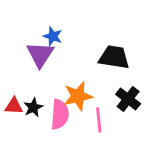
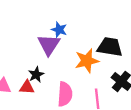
orange star: (78, 96) -> (87, 61), moved
black star: (33, 107) -> (36, 75), moved

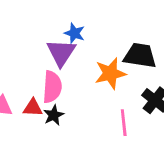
black star: (36, 75) -> (54, 115), moved
pink semicircle: (65, 94) -> (52, 87), moved

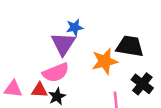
blue star: (74, 33) -> (75, 27), turned -30
pink semicircle: (52, 87) -> (56, 73), turned 64

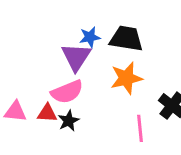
black trapezoid: (130, 46) -> (126, 39), moved

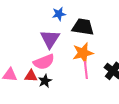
blue star: (90, 37) -> (59, 14), moved
pink line: (140, 128) -> (86, 70), moved

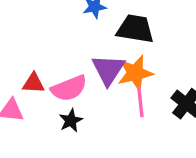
purple triangle: (50, 39) -> (108, 70), moved
red triangle: (31, 76) -> (33, 83), moved

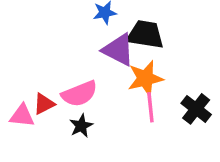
purple triangle: (108, 70) -> (118, 50), moved, turned -36
red triangle: (33, 83) -> (44, 104), moved, turned -30

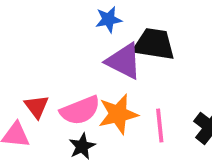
orange star: (145, 79) -> (118, 114), moved
red triangle: (44, 104) -> (37, 107), moved, turned -40

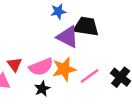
pink line: (160, 126) -> (89, 76), turned 60

